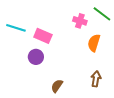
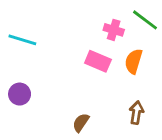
pink rectangle: (43, 36) -> (98, 61), moved
purple circle: (36, 57) -> (20, 94), moved

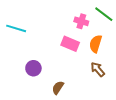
purple circle: (20, 94) -> (33, 68), moved
brown arrow: (136, 113) -> (98, 69), moved, turned -49

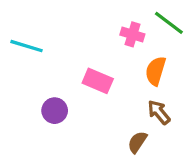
pink rectangle: (70, 44) -> (98, 81), moved
brown semicircle: (58, 88) -> (137, 142), moved

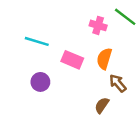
cyan line: (26, 46) -> (37, 41), moved
orange semicircle: (156, 71) -> (104, 59), moved

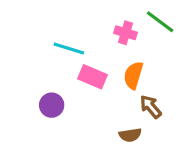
cyan line: (37, 41) -> (69, 49), moved
brown semicircle: (102, 105) -> (130, 135), turned -133

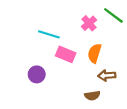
pink cross: (126, 33) -> (89, 23), turned 32
brown arrow: (151, 107) -> (107, 76), turned -54

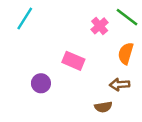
cyan line: (49, 34) -> (25, 18), moved, turned -75
orange semicircle: (95, 53) -> (126, 53), moved

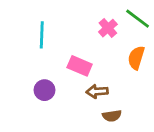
cyan line: (25, 18) -> (42, 35), moved, turned -30
brown arrow: (119, 85) -> (97, 91), moved

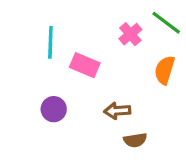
pink rectangle: (80, 66) -> (85, 65), moved

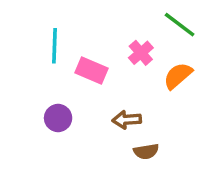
pink cross: (130, 34) -> (141, 53), moved
orange semicircle: (165, 70) -> (178, 76), turned 32

